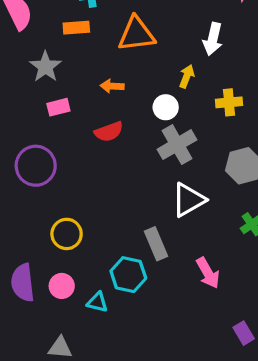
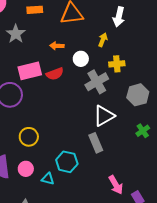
yellow cross: (229, 102) -> (117, 64), moved
pink rectangle: (58, 107) -> (30, 71), moved, size x1.6
white circle: (166, 107) -> (81, 59), moved
gray rectangle: (156, 244) -> (96, 143), moved
pink arrow: (208, 273) -> (116, 185), moved

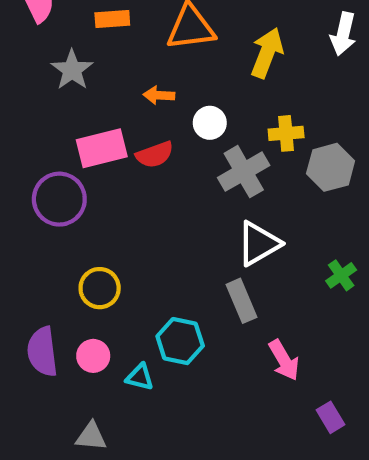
white arrow: (119, 17) -> (343, 34), moved
yellow arrow: (103, 40) -> (267, 53), moved, size x1.6
gray hexagon: (138, 95) -> (331, 167), moved
pink arrow: (116, 185) -> (284, 360), moved

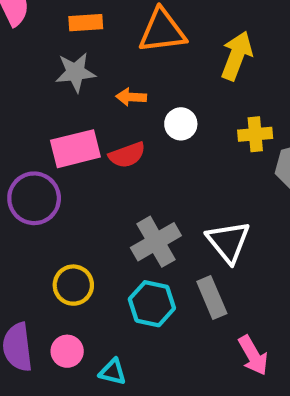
gray star: (72, 70) -> (75, 72), moved, turned 30
gray cross: (244, 172) -> (156, 242), moved
white triangle: (258, 244) -> (228, 242), turned -39
cyan hexagon: (180, 341) -> (152, 304), moved

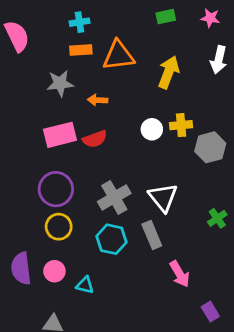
orange rectangle: (86, 23) -> (81, 50), moved
white circle: (181, 124) -> (152, 129), moved
purple circle: (34, 198) -> (56, 189), moved

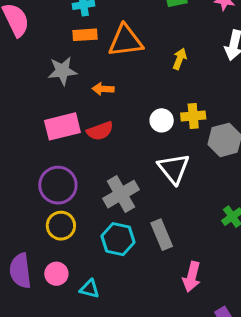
yellow arrow: (169, 72) -> (180, 59), size x0.6
white triangle: (163, 197) -> (174, 169), moved
pink arrow: (180, 274) -> (192, 277), turned 44

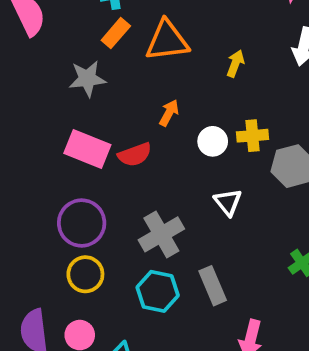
orange rectangle: (85, 35) -> (116, 33), turned -45
orange arrow: (103, 89) -> (169, 113), moved, turned 115
pink rectangle: (62, 126) -> (87, 149), turned 36
white triangle: (174, 169) -> (228, 202), size x0.7

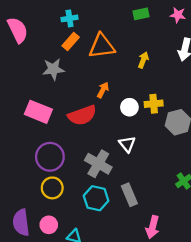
pink rectangle: (87, 149) -> (38, 112), moved
red semicircle: (135, 155) -> (82, 115), size x1.4
white triangle: (228, 202) -> (127, 144), moved
gray cross: (161, 234) -> (98, 164), turned -30

